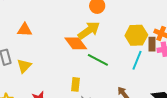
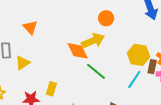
orange triangle: (25, 30) -> (30, 27), turned 35
yellow rectangle: (75, 84) -> (51, 89), moved

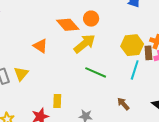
orange triangle: (30, 27) -> (40, 46), moved
orange diamond: (78, 51) -> (68, 25), moved
yellow triangle: (23, 63) -> (21, 74), moved

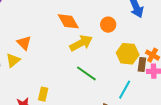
orange circle: (91, 19) -> (108, 25), moved
orange triangle: (40, 46) -> (24, 43), moved
cyan line: (135, 70) -> (125, 90), moved

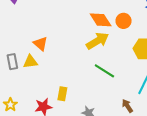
orange diamond: (68, 21) -> (101, 20), moved
yellow triangle: (13, 60) -> (30, 62), turned 35

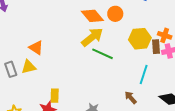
green line: (104, 71) -> (103, 54), moved
yellow rectangle: (62, 94) -> (55, 96), moved

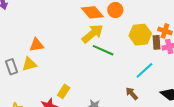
orange triangle: (36, 48) -> (37, 45), turned -42
cyan line: (144, 75) -> (144, 70), turned 30
yellow rectangle: (55, 96) -> (64, 91), moved, turned 32

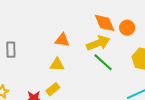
orange triangle: (37, 45) -> (62, 40), moved
yellow triangle: (29, 64) -> (57, 65), moved

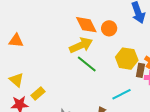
orange triangle: (62, 40) -> (16, 41), moved
yellow triangle: (57, 65) -> (16, 80), moved, turned 42

